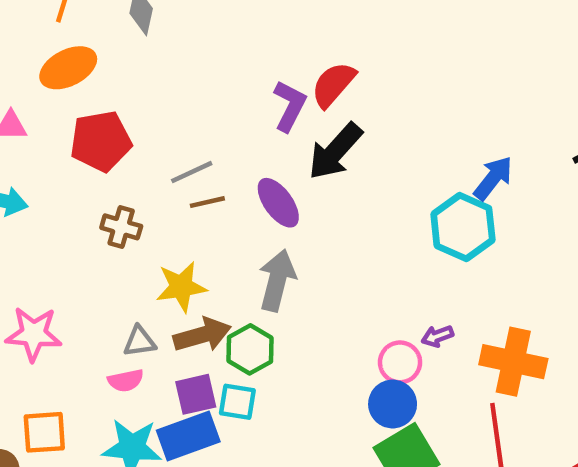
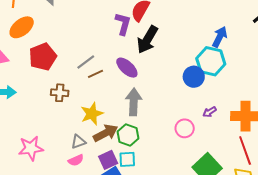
pink circle: (400, 362) -> (185, 128), moved
blue circle: (393, 404) -> (194, 77), moved

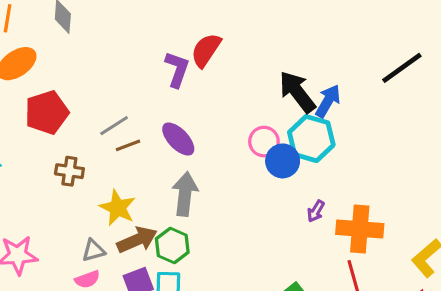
black arrow: (147, 40) -> (297, 92), moved, turned 108
purple arrow: (210, 112) -> (316, 211), moved, turned -32
yellow star: (92, 114) -> (118, 208), turned -30
pink circle: (185, 128) -> (264, 142), moved

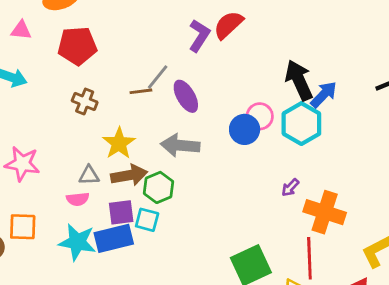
gray line: (114, 126) -> (158, 77), moved, turned -32
blue circle: (283, 161) -> (245, 129), moved
gray arrow: (185, 194) -> (180, 145), turned -105

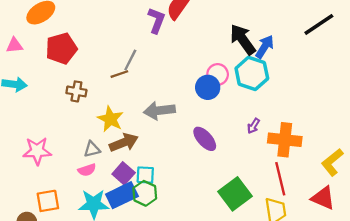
purple ellipse: (186, 96) -> (205, 139), moved
green hexagon: (158, 187) -> (145, 193), moved
purple square: (121, 212) -> (124, 173), turned -30

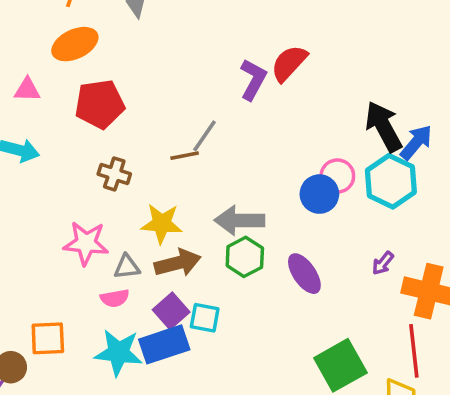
yellow star: (110, 119) -> (162, 224), turned -30
pink star: (37, 151) -> (86, 243), moved
green hexagon: (145, 193) -> (245, 257), moved

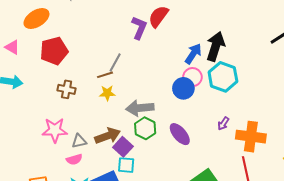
pink triangle: (27, 90) -> (12, 47), turned 35
black arrow: (384, 127) -> (216, 46), turned 52
blue arrow: (416, 142) -> (193, 54), moved
yellow star: (162, 224) -> (107, 93), moved, size x0.7
purple square: (171, 311) -> (123, 147), moved

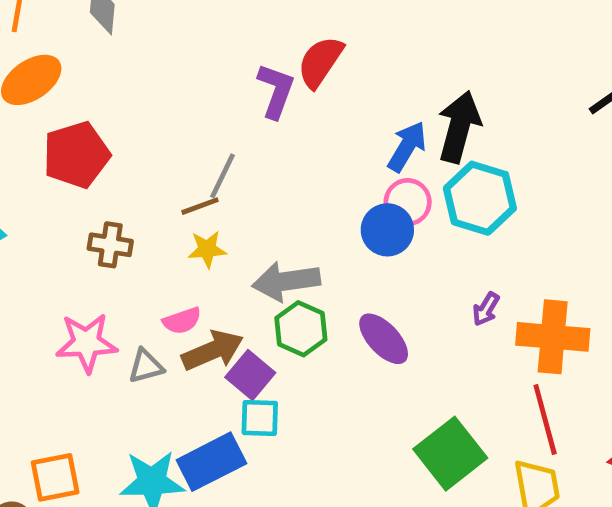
pink semicircle: (74, 159) -> (182, 321), moved

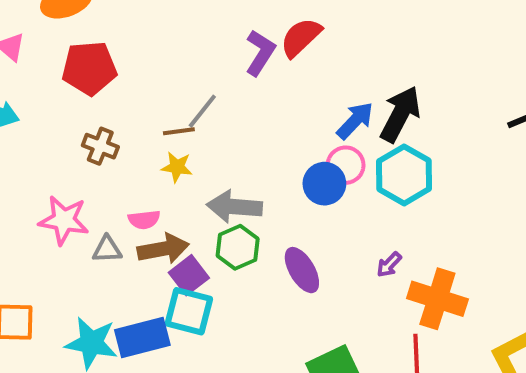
cyan square: (260, 418) -> (189, 311), size x1.4

